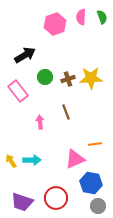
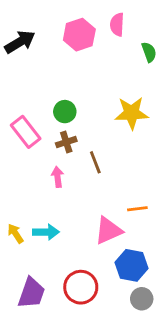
green semicircle: (102, 17) -> (149, 52), moved
black arrow: (25, 55) -> (20, 42), moved
brown cross: (68, 79) -> (66, 142), moved
purple trapezoid: (22, 202) -> (31, 293), turned -90

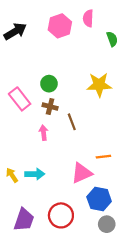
brown cross: (66, 142) -> (50, 107), turned 32

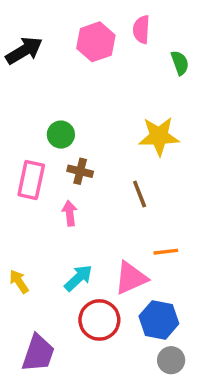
green circle: (49, 84) -> (61, 135), moved
pink rectangle: (20, 99) -> (31, 180), moved, turned 50
brown line: (72, 122) -> (140, 194), moved
cyan arrow: (35, 174) -> (78, 278), moved, turned -42
red circle: (61, 215) -> (99, 320), moved

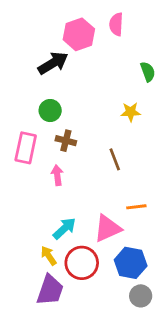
black arrow: (24, 51) -> (53, 63), moved
green semicircle: (180, 63) -> (148, 72), moved
yellow star: (159, 136) -> (131, 112), size x0.6
yellow arrow: (19, 281) -> (49, 256), moved
purple trapezoid: (38, 353) -> (50, 290), moved

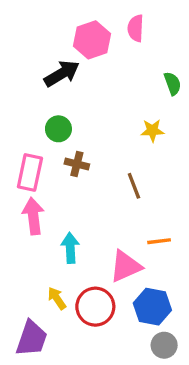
pink arrow: (57, 175) -> (33, 216), moved, size x1.5
cyan arrow: (64, 228) -> (70, 248), moved, turned -50
purple trapezoid: (50, 290) -> (32, 338), moved

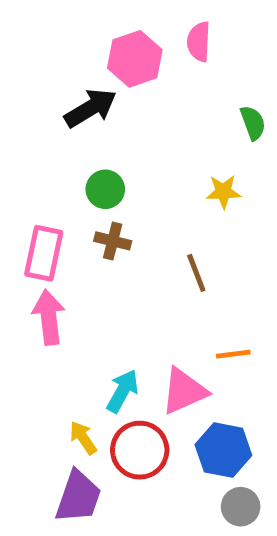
green circle: (58, 129) -> (105, 189), moved
cyan arrow: (70, 248) -> (123, 391), moved, turned 32
purple trapezoid: (32, 338) -> (78, 497), moved

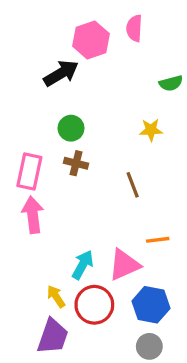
green semicircle: (253, 123) -> (171, 83), turned 95
gray circle: (241, 507) -> (149, 346), moved

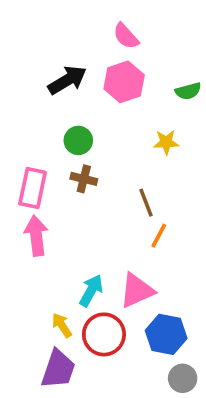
pink semicircle: (134, 28) -> (126, 36), moved, turned -45
pink hexagon: (91, 40) -> (124, 82), moved
orange line: (158, 240) -> (159, 236), moved, turned -55
gray circle: (149, 346) -> (183, 378), moved

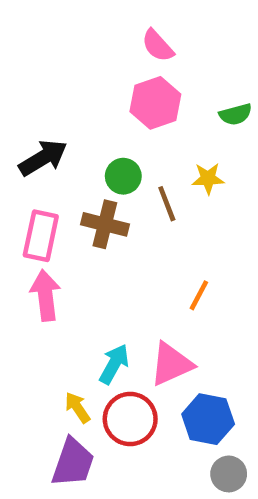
black arrow: (67, 80) -> (43, 158), moved
green circle: (78, 140) -> (123, 176), moved
brown cross: (84, 179) -> (105, 224), size x1.4
brown line: (146, 203) -> (167, 204), moved

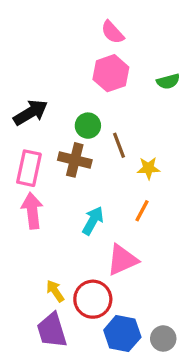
yellow star: (208, 178) -> (149, 168), moved
cyan arrow: (114, 364) -> (93, 221), moved
blue hexagon: (208, 419) -> (122, 334), moved
purple trapezoid: (73, 463) -> (52, 330), turned 144

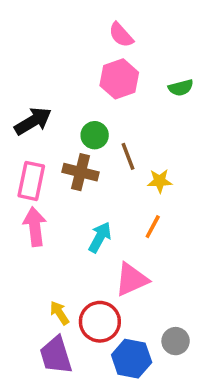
gray circle: (163, 338) -> (176, 341), moved

